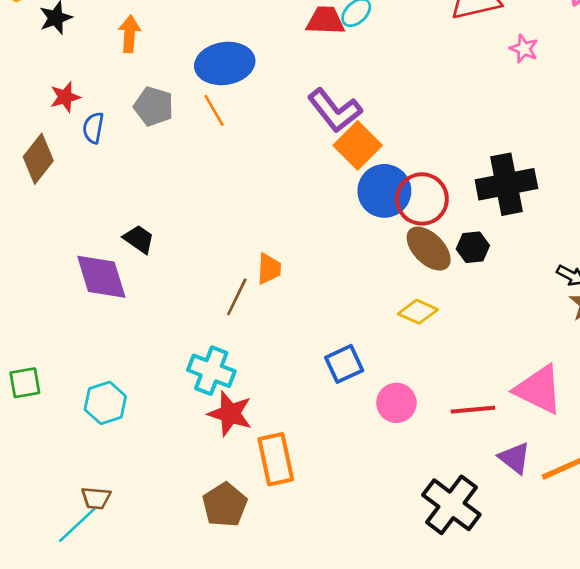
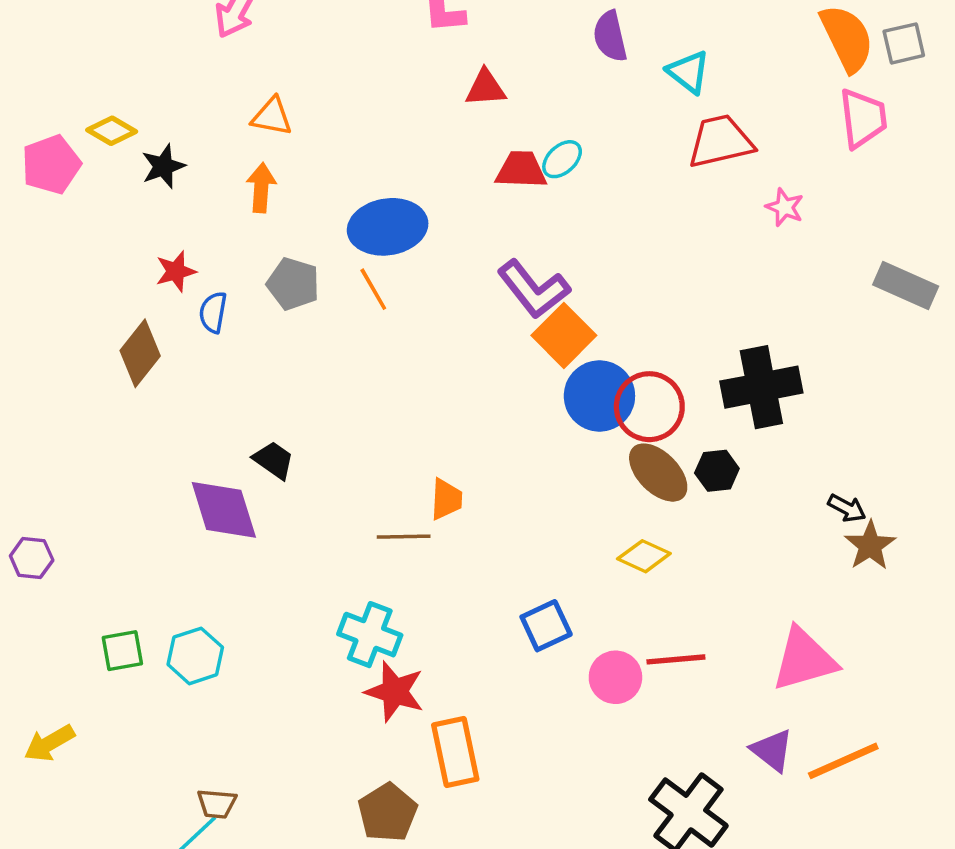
brown line: (237, 297) -> (404, 537), turned 63
pink triangle: (539, 389) -> (804, 659), turned -42
cyan hexagon: (105, 403) -> (195, 656), moved
red line: (473, 410) -> (676, 659), moved

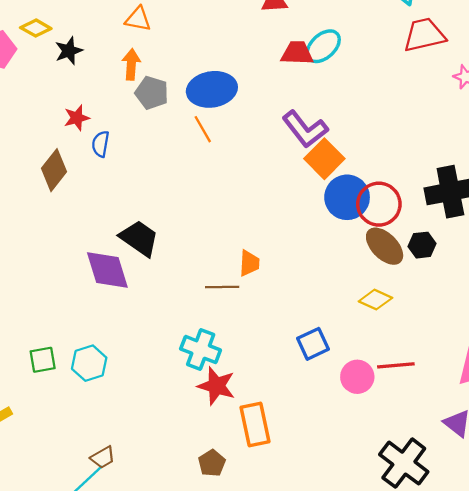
cyan ellipse: (562, 159) -> (323, 46), size x1.4
gray pentagon: (293, 284) -> (152, 93), moved
black trapezoid: (274, 460) -> (139, 238), size x1.5
brown trapezoid: (217, 804) -> (103, 457), turned -35
brown pentagon: (388, 813) -> (212, 463), size x0.7

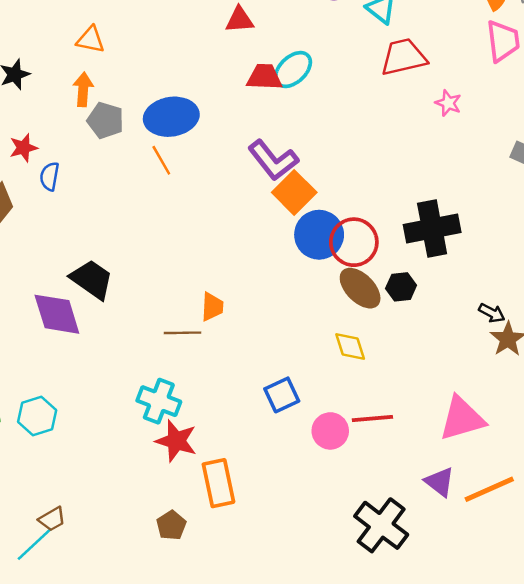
yellow diamond: (375, 300) -> (350, 346), turned 48

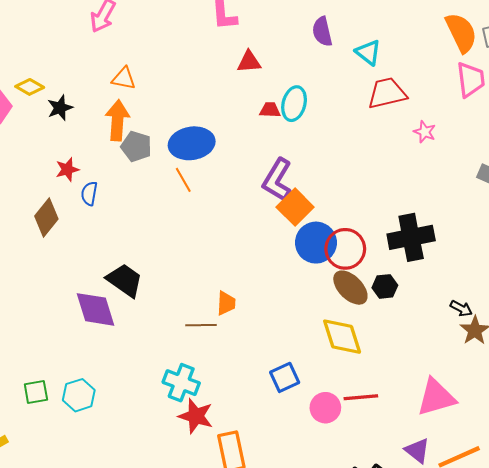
cyan ellipse: (293, 70) -> (294, 104), turned -32
red trapezoid: (264, 77) -> (270, 110), size x0.7
orange arrow: (83, 89) -> (117, 120), size x1.4
purple L-shape: (273, 160) -> (277, 180), turned 69
yellow diamond: (350, 346) -> (342, 337), size x1.5

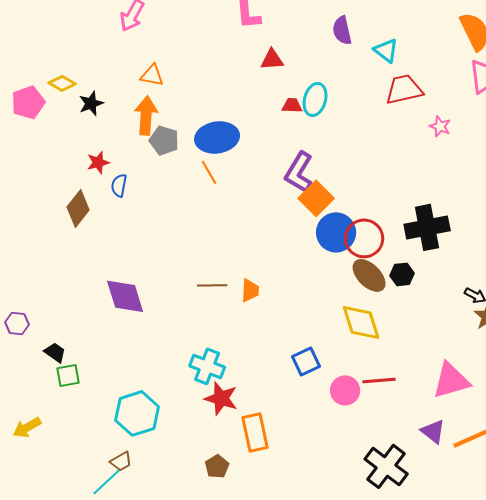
black trapezoid: (125, 280) -> (55, 352), moved, size x0.6
brown line: (201, 325) -> (212, 285), moved
cyan hexagon: (79, 395) -> (137, 413), moved, size x1.4

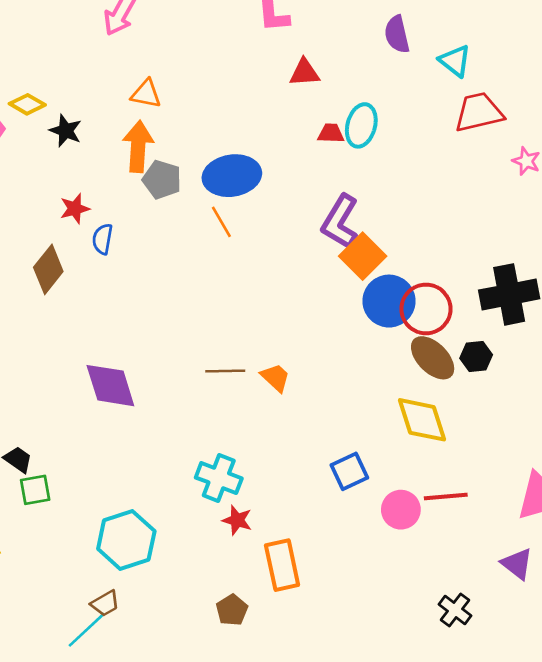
black star: (91, 103) -> (66, 131), turned -30
orange trapezoid: (250, 290) -> (275, 378), turned -50
red star: (221, 398) -> (237, 520), size x0.7
black cross: (386, 466) -> (455, 610), size x0.6

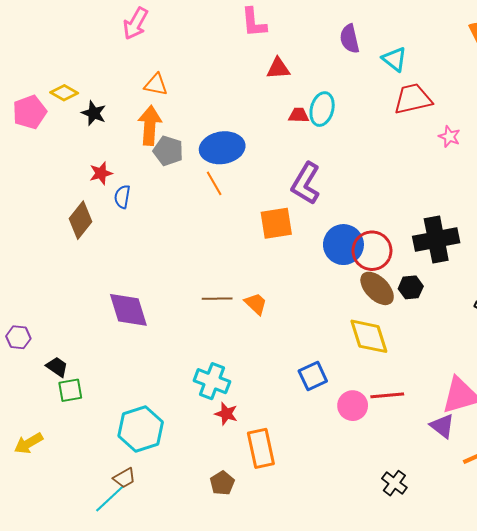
orange square: (363, 256) -> (276, 223), moved, turned 36
purple triangle: (517, 564) -> (442, 426), moved

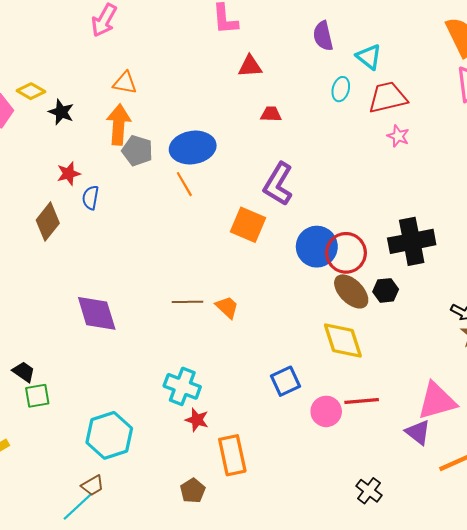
cyan ellipse: (322, 109) -> (341, 89), moved, size x0.7
pink star: (449, 137) -> (398, 136), moved
orange square: (276, 223) -> (248, 225), turned 32

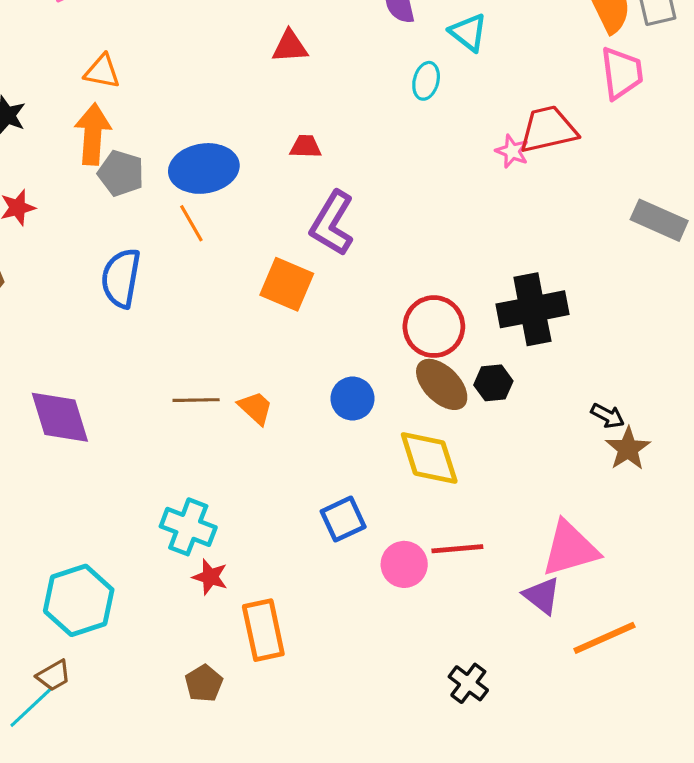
red trapezoid: (388, 97) -> (548, 129), moved
red trapezoid: (271, 114) -> (306, 147), moved
blue semicircle: (90, 198) -> (121, 278), moved, size x1.6
blue circle: (317, 247) -> (353, 399), moved, size x0.7

